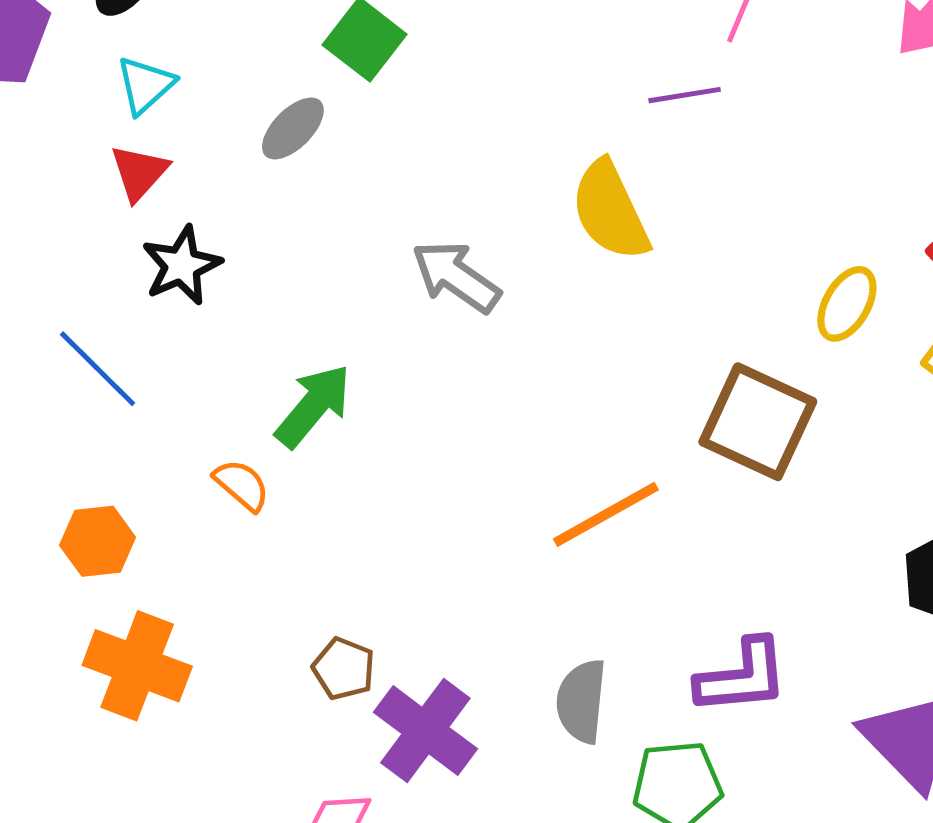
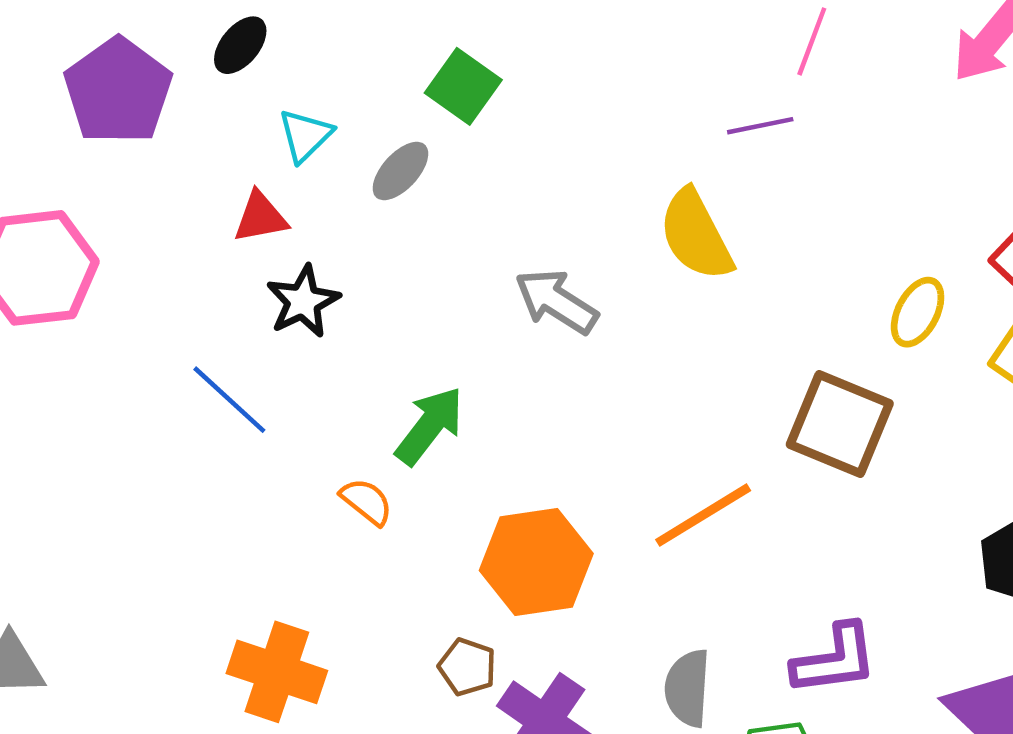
cyan triangle: (145, 85) -> (305, 135), moved
red triangle: (139, 173) -> (260, 217), turned 40
orange hexagon: (98, 541) -> (536, 562), moved, size x1.6

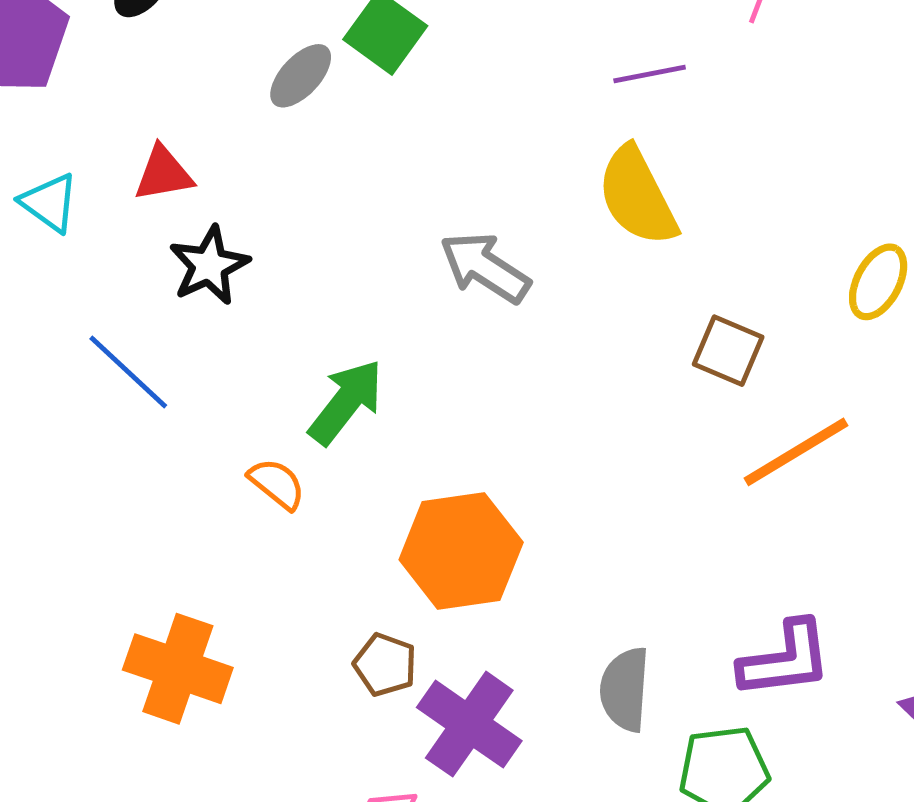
purple line: (760, 126) -> (650, 74), moved
cyan triangle: (305, 135) -> (49, 203), moved, turned -40
gray ellipse: (400, 171) -> (301, 76), moved
brown square: (840, 424) -> (728, 351), moved, size x0.6
orange line: (703, 515) -> (796, 452), moved

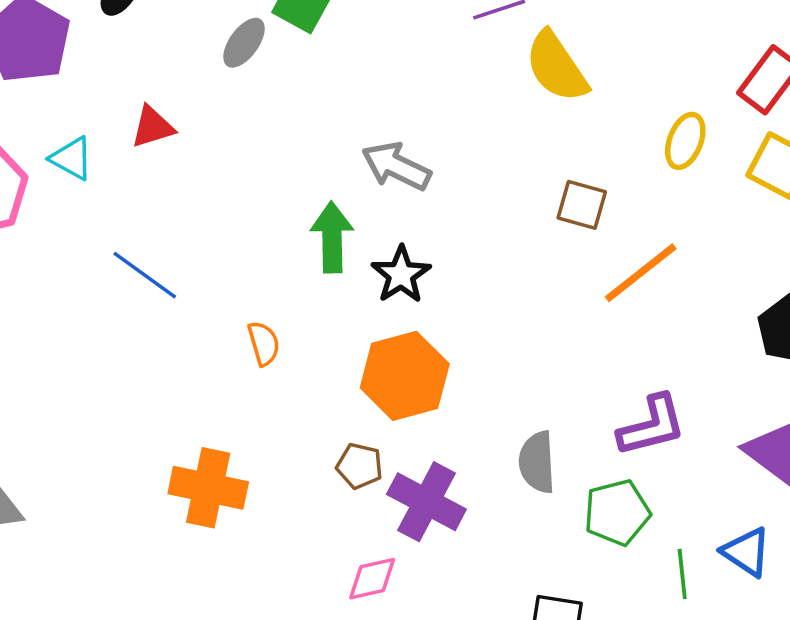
yellow semicircle: (637, 196) -> (556, 67), moved
black star: (209, 265) -> (401, 275), moved
green arrow: (346, 402) -> (332, 237), moved, turned -32
orange semicircle: (277, 484) -> (264, 343), turned 42

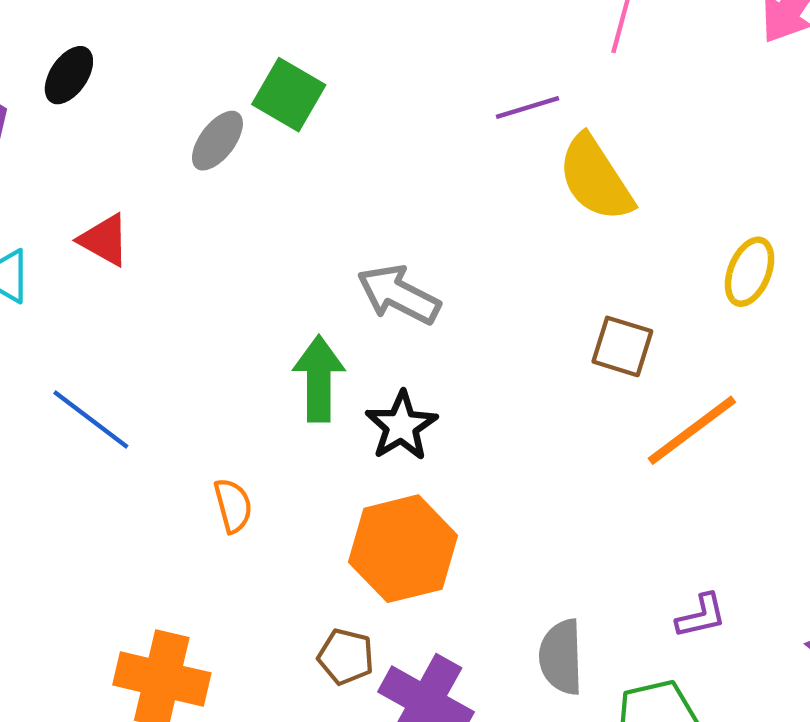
red triangle: (153, 127) -> (104, 240), turned 45
purple L-shape: (652, 426) -> (701, 616), size x0.6

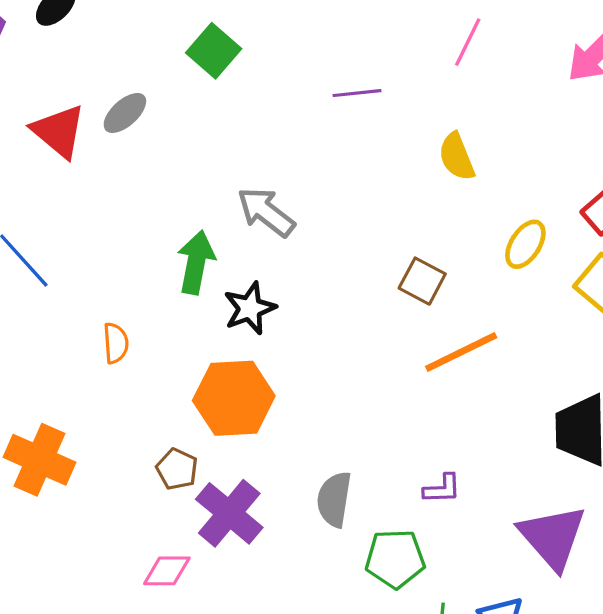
purple line: (528, 107) -> (357, 93), moved
gray ellipse: (217, 141) -> (125, 113), moved
yellow semicircle: (595, 178) -> (457, 157), moved, size x0.7
red triangle: (104, 240) -> (59, 131), size x1.4

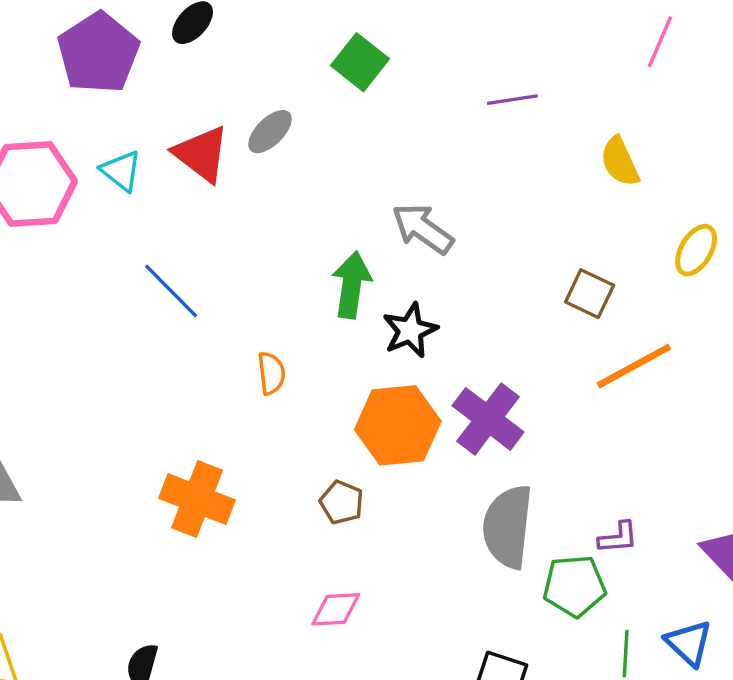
pink line: (468, 42) -> (660, 42), moved
purple L-shape: (442, 489) -> (618, 538), moved
gray semicircle: (334, 499) -> (508, 527), size x1.4
purple cross: (229, 513) -> (488, 419), moved

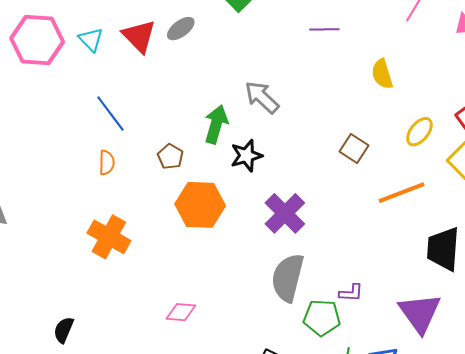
orange line: (634, 366) -> (402, 193), moved
orange semicircle: (271, 373) -> (107, 163), moved
orange hexagon: (398, 425) -> (200, 205), moved
brown pentagon: (342, 502) -> (170, 157), moved

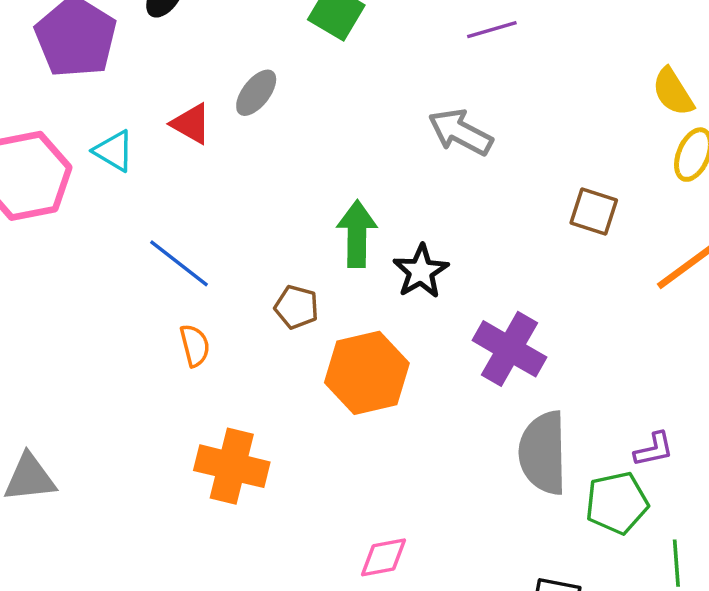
red triangle: (139, 36) -> (191, 124), size x0.7
yellow semicircle: (382, 74) -> (673, 92), moved
gray arrow: (262, 97) -> (460, 132), moved

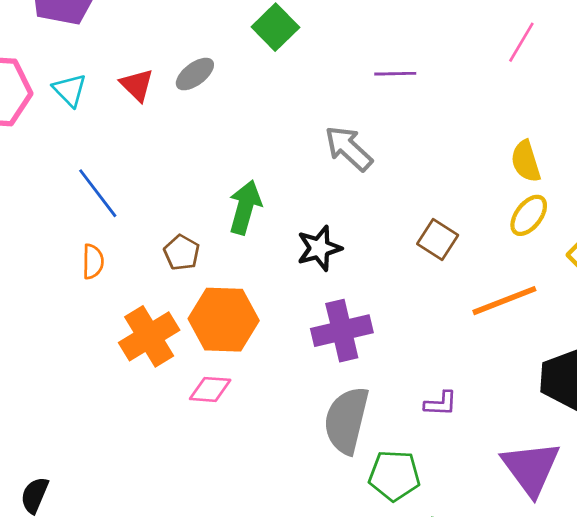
black star: (421, 271) -> (319, 248), moved
purple cross: (510, 349) -> (342, 331), turned 32
purple L-shape: (654, 449) -> (441, 404), moved
orange cross: (232, 466) -> (149, 336), moved, turned 30
pink diamond: (384, 557) -> (210, 389), moved

